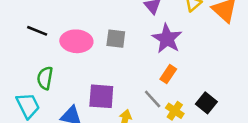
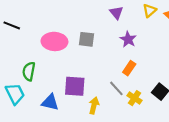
black line: (37, 31) -> (12, 25), moved
purple star: (167, 39) -> (128, 39), size x0.7

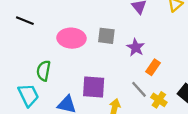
purple star: (128, 39) -> (136, 47), moved

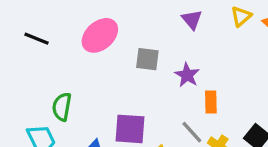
pink ellipse: (71, 38) -> (100, 35), moved, turned -44
orange rectangle: (153, 67) -> (211, 102), turned -35

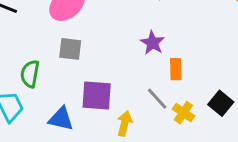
gray square: (147, 59) -> (70, 49), moved

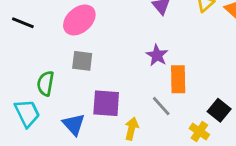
orange rectangle: (176, 69) -> (178, 79), size x1.4
yellow cross: (183, 113) -> (199, 131), moved
blue triangle: (61, 119) -> (74, 124), turned 35

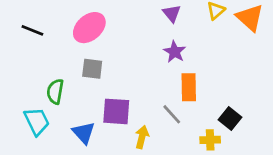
purple star: (157, 55) -> (175, 52), moved
yellow cross: (199, 131) -> (210, 140), turned -36

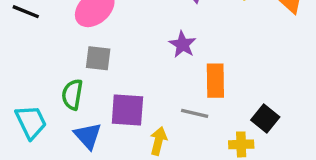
purple star: (175, 52) -> (183, 44), moved
green semicircle: (55, 92) -> (72, 94), moved
gray line: (172, 114) -> (195, 113), turned -35

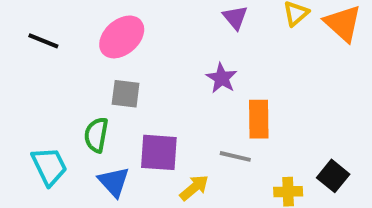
black square: (265, 119) -> (333, 176), moved
yellow arrow: (158, 141) -> (194, 188), turned 36

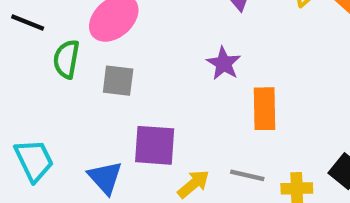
green semicircle: (96, 135) -> (66, 59), moved
gray line: (235, 156) -> (247, 175), moved

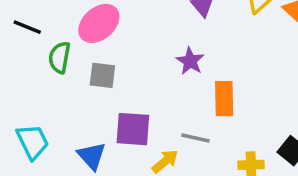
gray line: (247, 175) -> (195, 138), moved

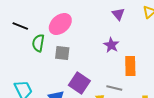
purple square: (133, 129) -> (79, 83), turned 30

